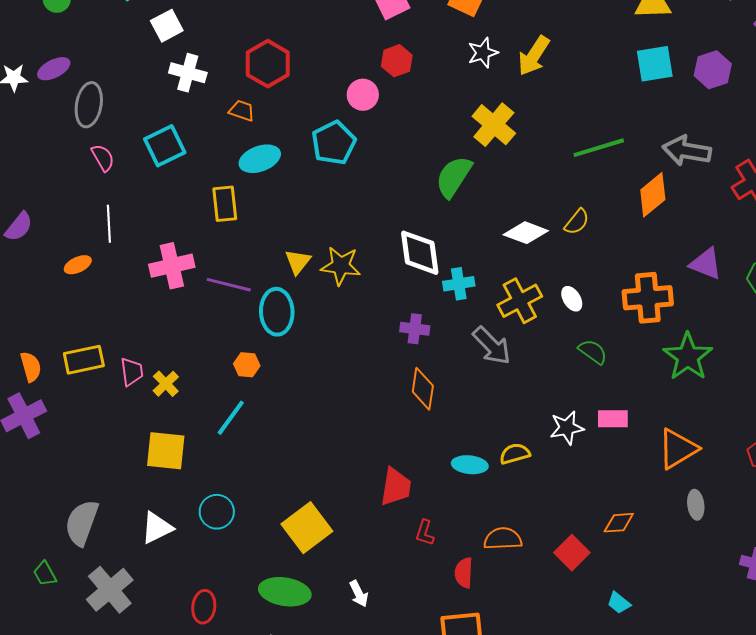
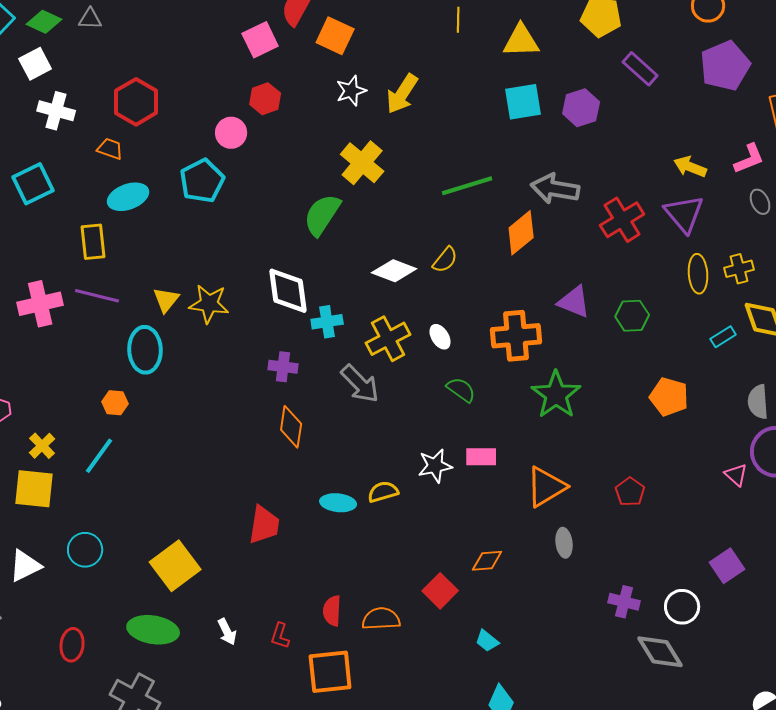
purple line: (229, 285) -> (97, 296), moved
yellow cross: (166, 384) -> (42, 446), moved
red L-shape: (425, 533) -> (280, 636), moved
orange semicircle: (503, 539) -> (381, 619), moved

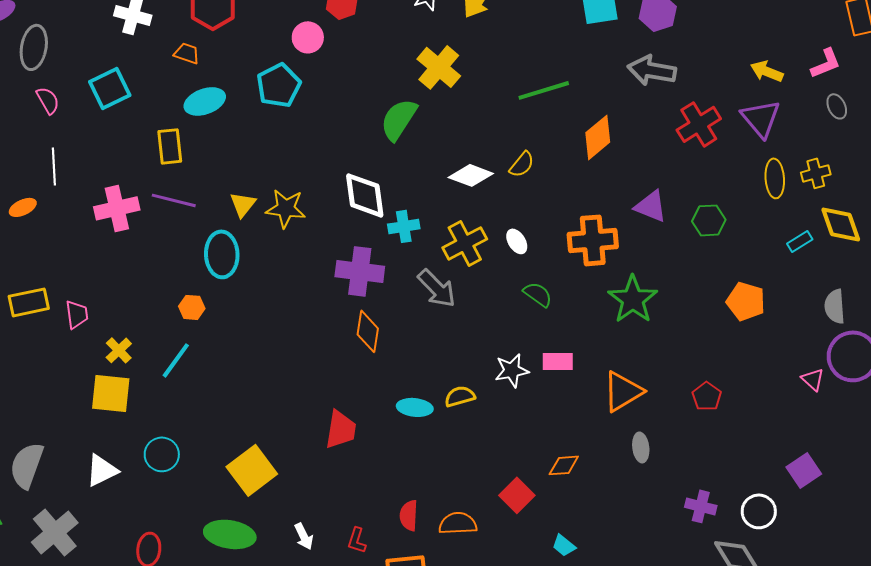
gray arrow: (555, 189) -> (652, 70), moved
purple cross: (283, 367) -> (360, 271), size x1.6

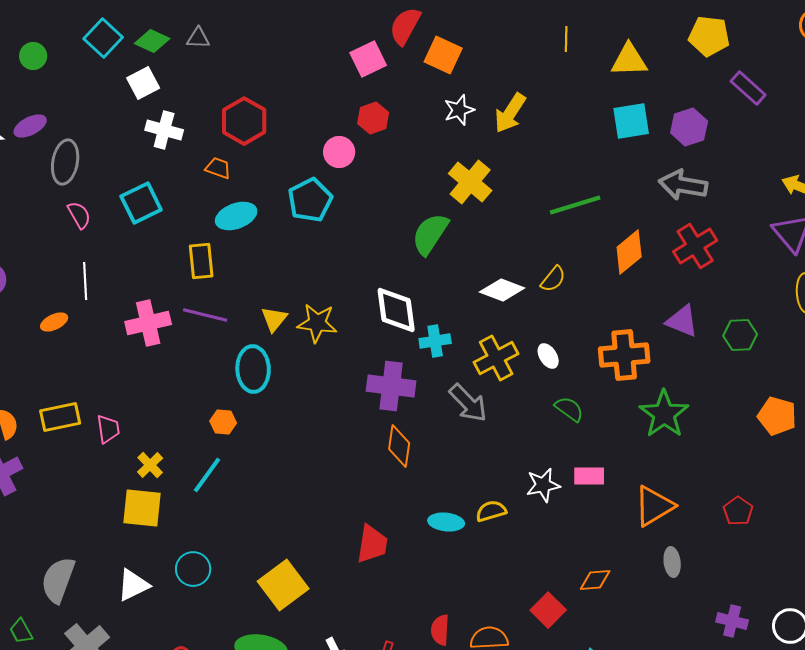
red cross: (699, 124) -> (695, 246), moved

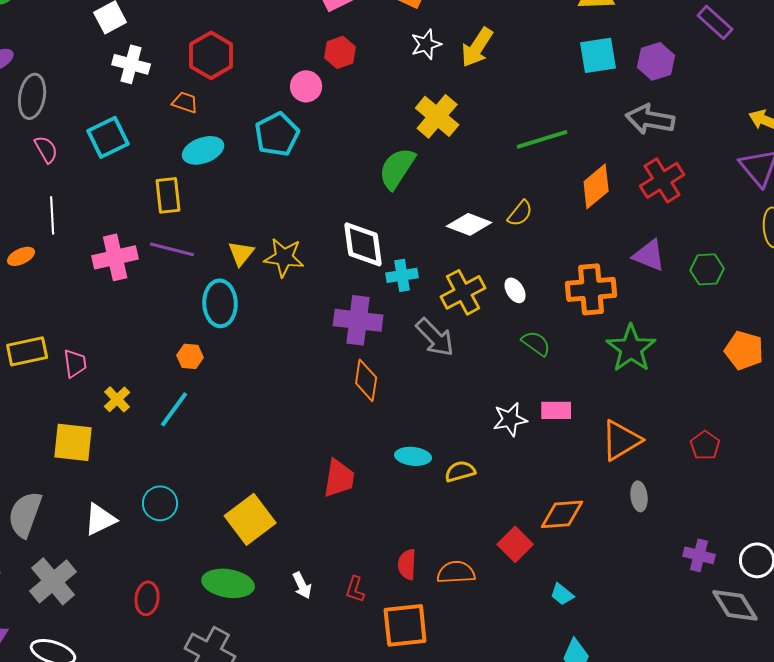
yellow square: (142, 508) -> (73, 442), moved
yellow semicircle: (491, 511) -> (460, 471), moved
orange diamond: (595, 580) -> (562, 514), size x1.4

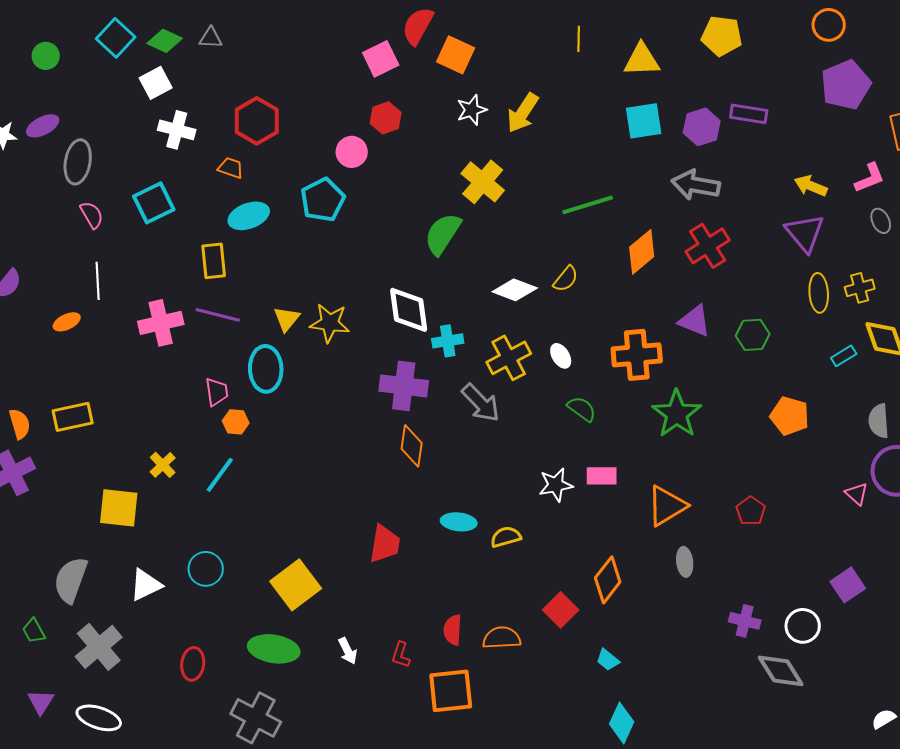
purple rectangle: (715, 22) -> (749, 114), moved, turned -33
pink trapezoid: (75, 363) -> (217, 392), moved
orange diamond: (562, 514) -> (608, 580), turned -48

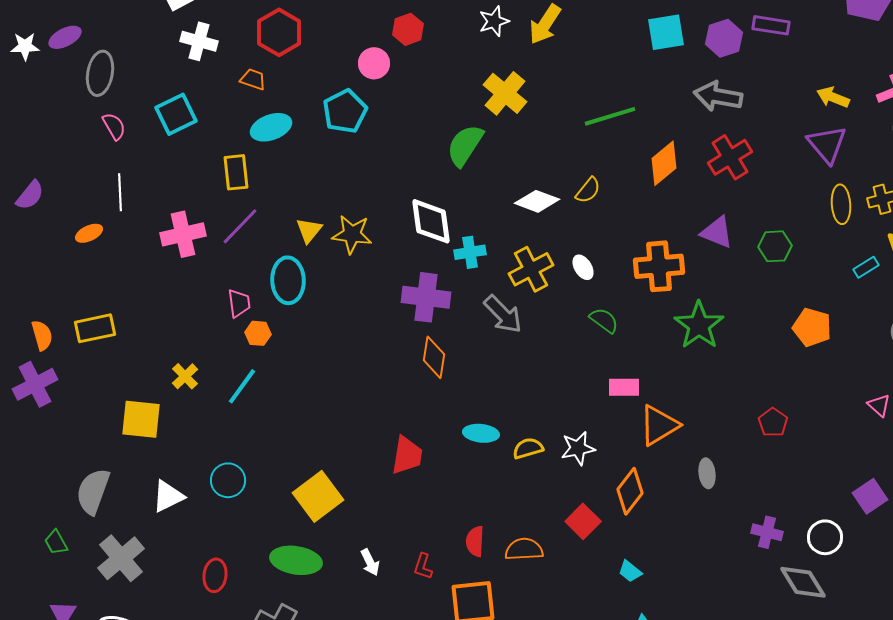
purple line: (218, 315) -> (240, 226), turned -60
white star: (556, 485) -> (578, 448), moved
orange triangle: (667, 506) -> (659, 425), moved

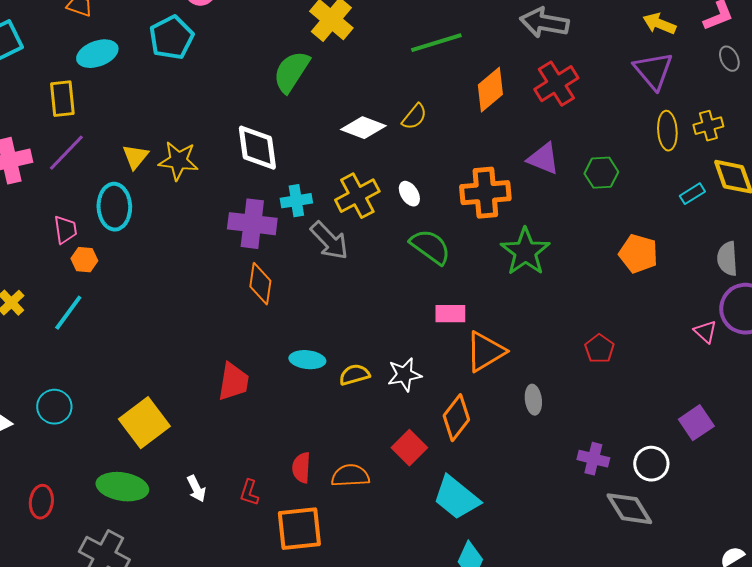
cyan cross: (470, 252) -> (296, 201), moved
green semicircle: (604, 320) -> (430, 247), size x1.4
cyan trapezoid: (630, 571) -> (456, 498), size x2.0

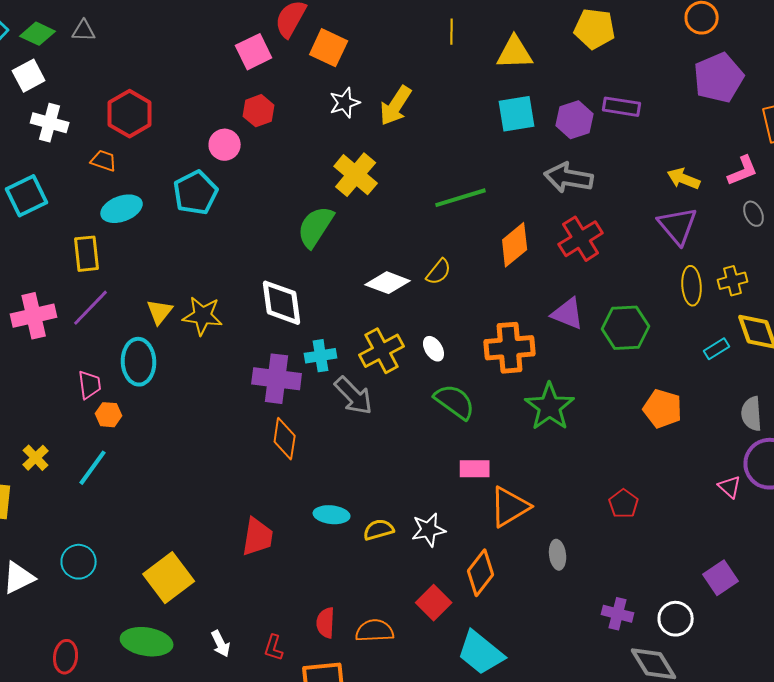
green hexagon: (601, 173) -> (626, 328), size x1.4

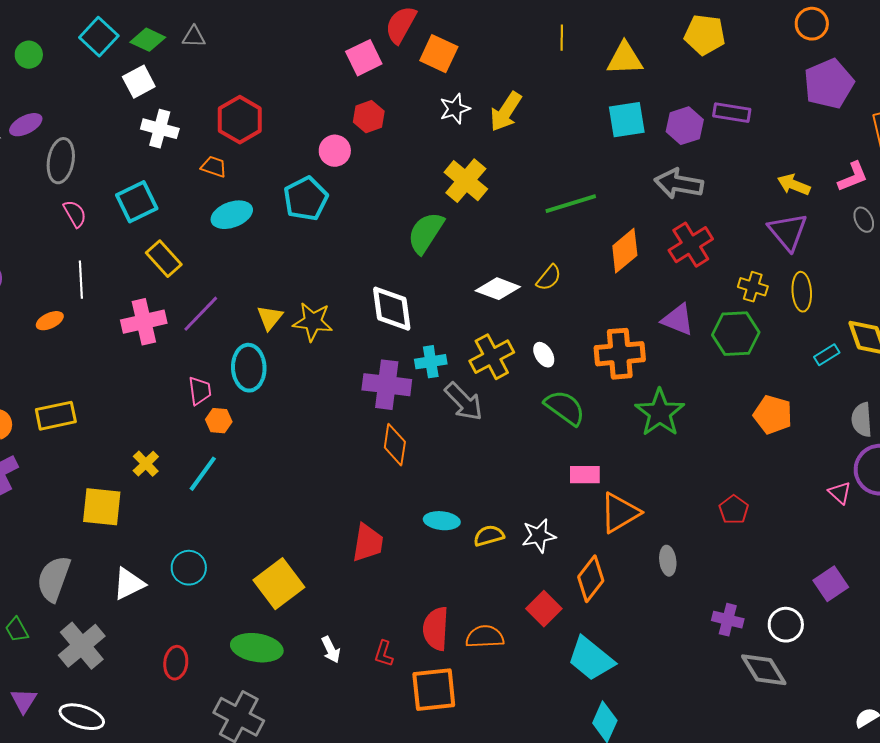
yellow rectangle: (87, 254) -> (164, 259), moved, turned -36
yellow cross: (733, 281) -> (753, 287), moved, turned 32
red semicircle: (326, 623) -> (436, 629), size x1.4

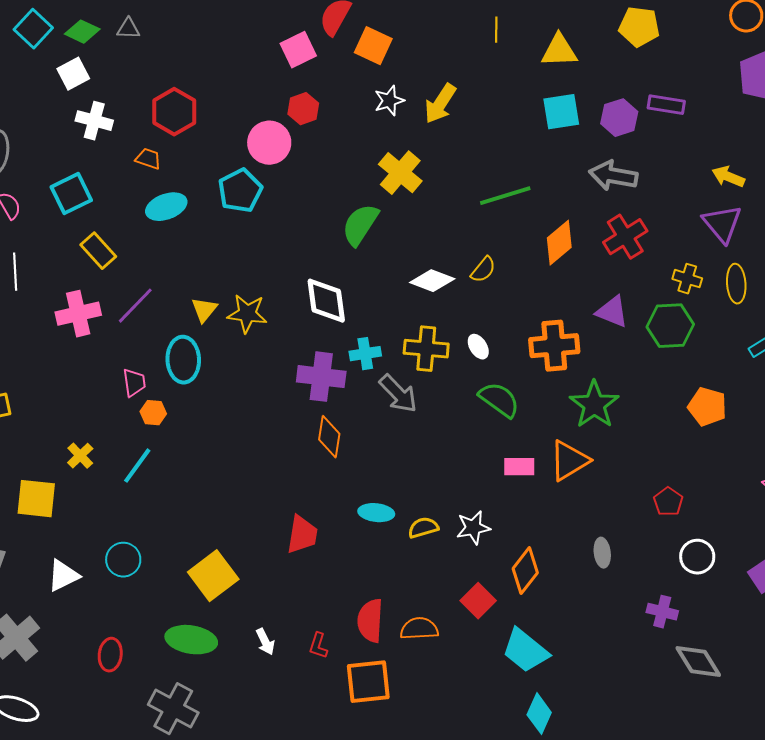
pink circle: (335, 151) -> (269, 143), size x1.4
yellow cross: (492, 357) -> (426, 349), turned 33
orange triangle: (620, 513) -> (569, 461), moved
white circle: (786, 625) -> (697, 557), moved

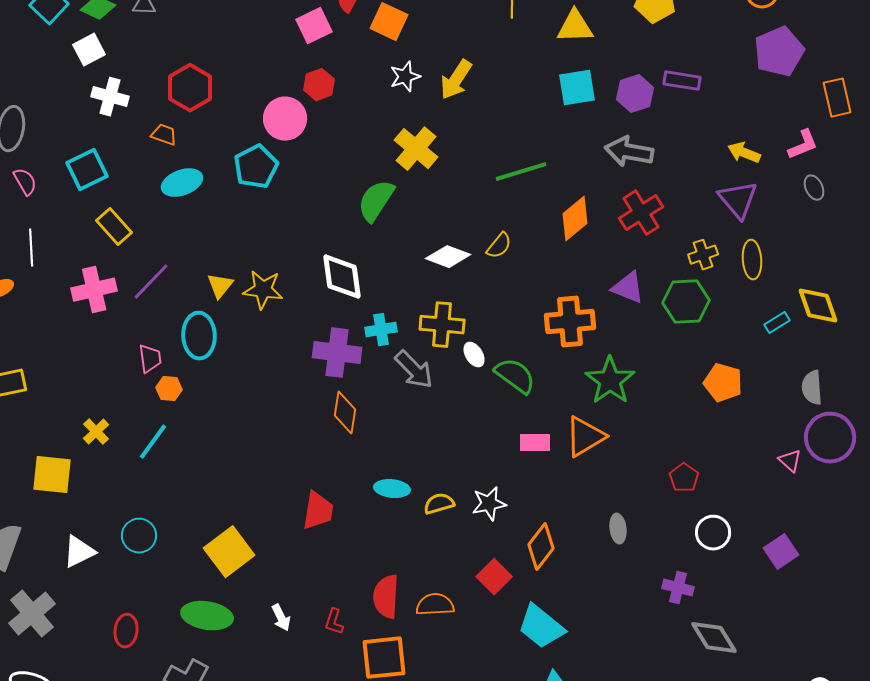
yellow cross: (687, 279) -> (703, 255), turned -36
white ellipse: (478, 347) -> (474, 355), moved

